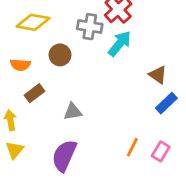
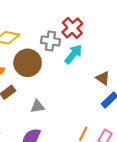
brown circle: (60, 55) -> (28, 63), size x1.6

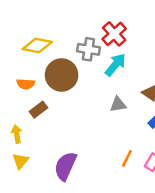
gray triangle: (37, 106) -> (118, 104), moved

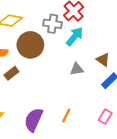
orange line: (127, 158) -> (66, 116), moved

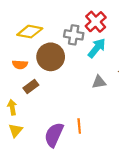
orange line: (66, 116) -> (79, 126), moved, turned -32

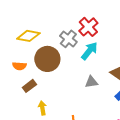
gray cross: (74, 35) -> (68, 39), turned 30
yellow arrow: (12, 107) -> (42, 108), moved

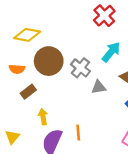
red cross: (88, 27) -> (104, 16), moved
gray cross: (68, 39) -> (80, 68), moved
cyan arrow: (89, 51) -> (111, 52), moved

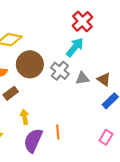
cyan arrow: (111, 52) -> (75, 47), moved
gray triangle: (99, 87) -> (82, 78), moved

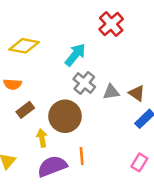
cyan arrow: (75, 47) -> (75, 55), moved
brown circle: (30, 64) -> (65, 116), moved
purple semicircle: (33, 140) -> (52, 166), turned 45

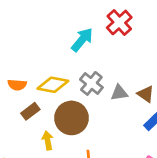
yellow diamond: (24, 46) -> (53, 85), moved
cyan arrow: (75, 55) -> (82, 40), moved

